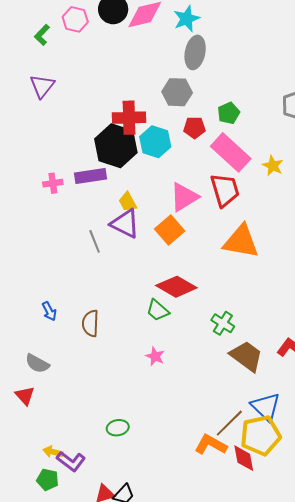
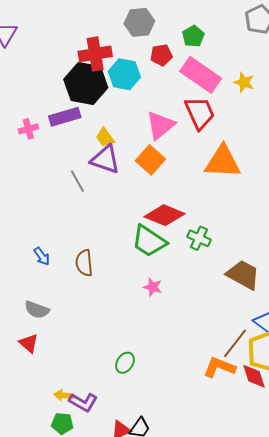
green trapezoid: (158, 310) -> (149, 241), size x1.5
green cross: (223, 323) -> (199, 238), moved
green ellipse: (118, 428) -> (125, 363), turned -40

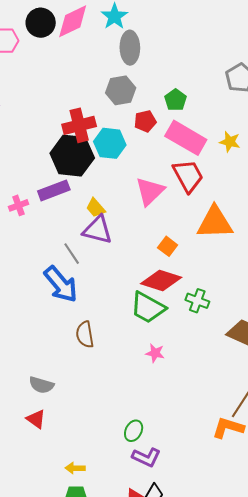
orange square: (150, 160) -> (168, 246), moved, size x0.7
blue arrow: (42, 256) -> (61, 284), moved, size x2.0
purple L-shape: (83, 402) -> (146, 457), moved

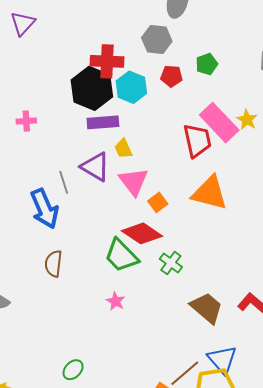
pink rectangle: (186, 138) -> (219, 123), moved
purple rectangle: (54, 190) -> (103, 122), moved
pink triangle: (150, 191) -> (134, 182), moved, turned -40
yellow trapezoid: (96, 208) -> (123, 149), moved

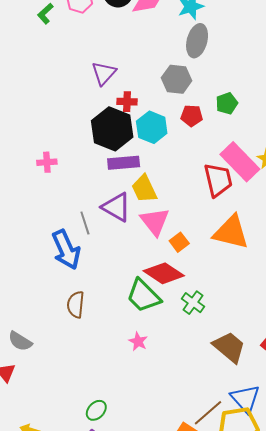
purple triangle: (23, 23) -> (104, 73), moved
red cross: (107, 61) -> (127, 102), size x0.6
yellow trapezoid: (123, 149) -> (144, 189), size x1.4

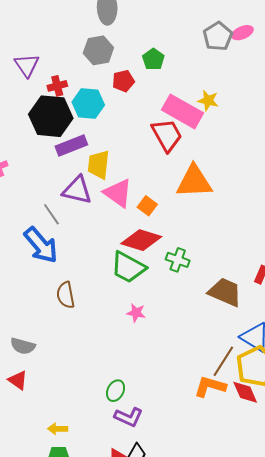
yellow trapezoid: (144, 189) -> (99, 165), turned 48

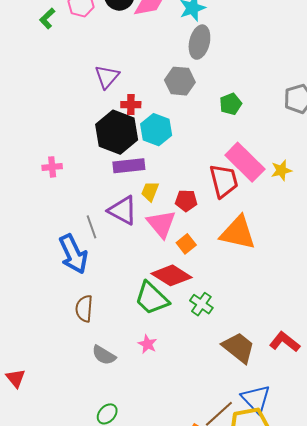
red pentagon: (123, 81) -> (186, 201), moved
yellow star: (208, 101) -> (281, 170), moved, turned 30
yellow trapezoid: (99, 165) -> (150, 191), size x0.7
gray semicircle: (23, 346) -> (104, 355), moved

